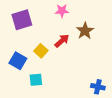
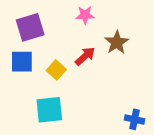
blue square: (18, 61) -> (22, 62), moved, turned -30
cyan square: (36, 80) -> (49, 110), size x1.5

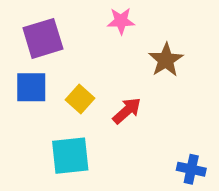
red arrow: (85, 56) -> (127, 111), moved

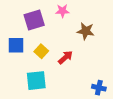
purple square: (43, 38) -> (34, 20), moved
brown star: (166, 60) -> (86, 31), turned -30

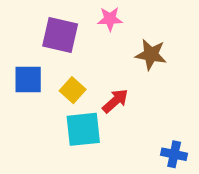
purple square: (34, 20) -> (60, 35), turned 30
cyan square: (36, 81) -> (83, 129), moved

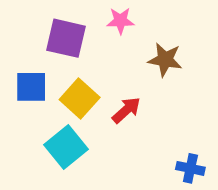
yellow square: (73, 90) -> (80, 98), size x1.4
cyan square: (83, 129) -> (66, 147), moved, turned -33

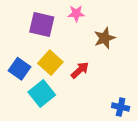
brown star: (165, 60) -> (105, 38), turned -30
blue square: (31, 87) -> (20, 69), moved, turned 35

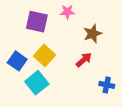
red arrow: (80, 70) -> (84, 60), moved
blue cross: (121, 107) -> (107, 85), moved

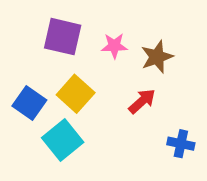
pink star: (67, 12) -> (114, 46), moved

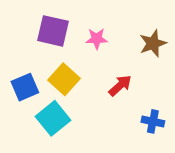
brown star: (157, 57) -> (153, 43), moved
blue square: (29, 103) -> (25, 87), turned 32

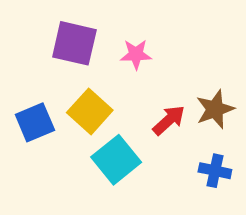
brown star: (153, 43) -> (215, 109), moved
cyan square: (53, 118) -> (116, 160), moved

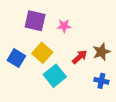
blue square: (35, 122) -> (16, 58), turned -36

